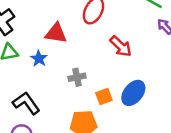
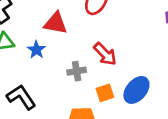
red arrow: (121, 46) -> (105, 54), moved

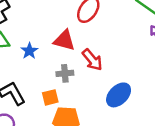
red triangle: (56, 23) -> (64, 40), moved
orange square: (105, 93) -> (50, 97), moved

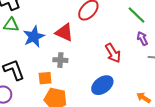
blue star: (29, 51) -> (34, 37), size x1.5
red arrow: (92, 60) -> (113, 53), moved

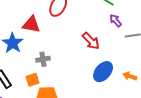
red triangle: (64, 32) -> (31, 24), moved
blue ellipse: (102, 85) -> (103, 72), moved

